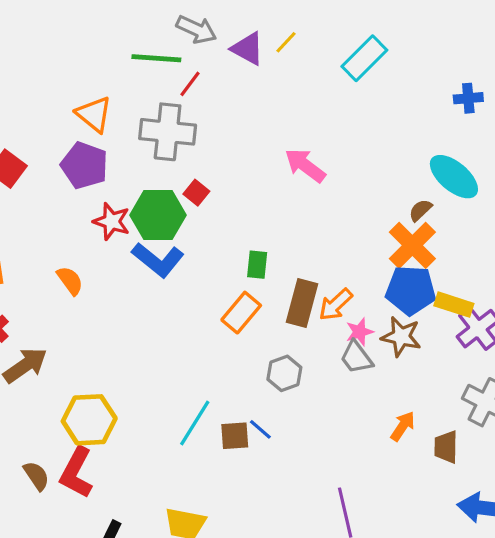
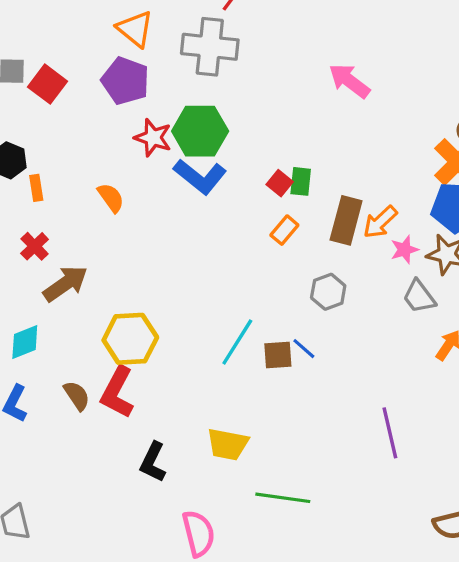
red square: (196, 193) -> (280, 183), moved
orange rectangle: (241, 313) -> (284, 230), size x0.7
gray trapezoid: (356, 357) -> (419, 297), moved

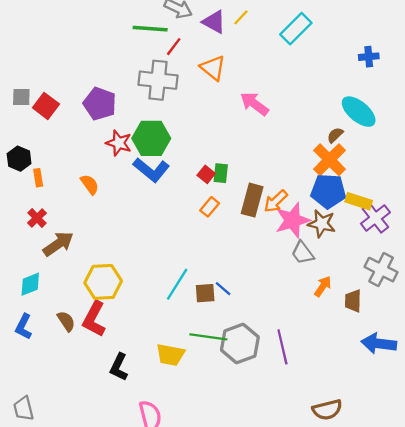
orange triangle: (135, 29) -> (213, 68), moved
pink star: (404, 250) -> (293, 220), size x1.8
gray hexagon: (328, 292) -> (240, 344), moved, size x1.6
green line: (283, 498) -> (208, 337), moved

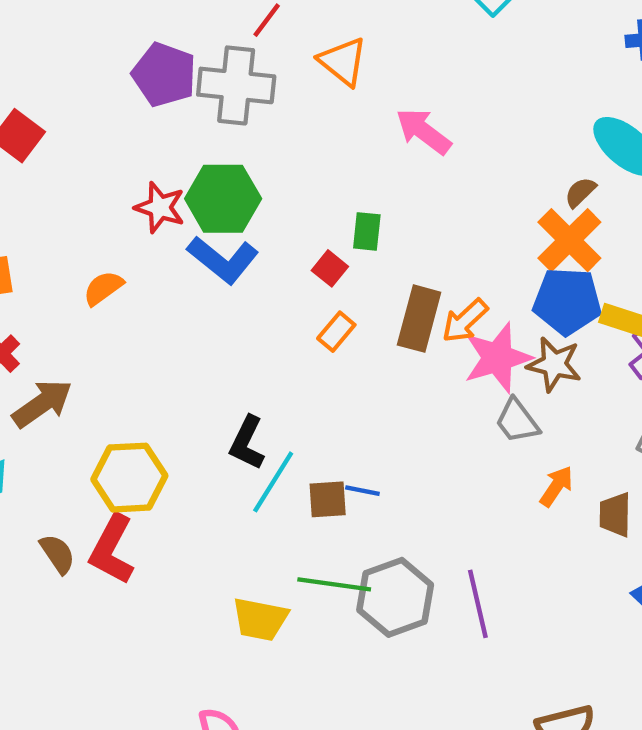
purple pentagon: (100, 104) -> (164, 75), moved
green rectangle: (221, 173) -> (367, 231), moved
orange semicircle: (90, 184) -> (103, 288), turned -90
blue line: (223, 289) -> (362, 491), turned -30
black L-shape: (119, 367) -> (247, 443), moved

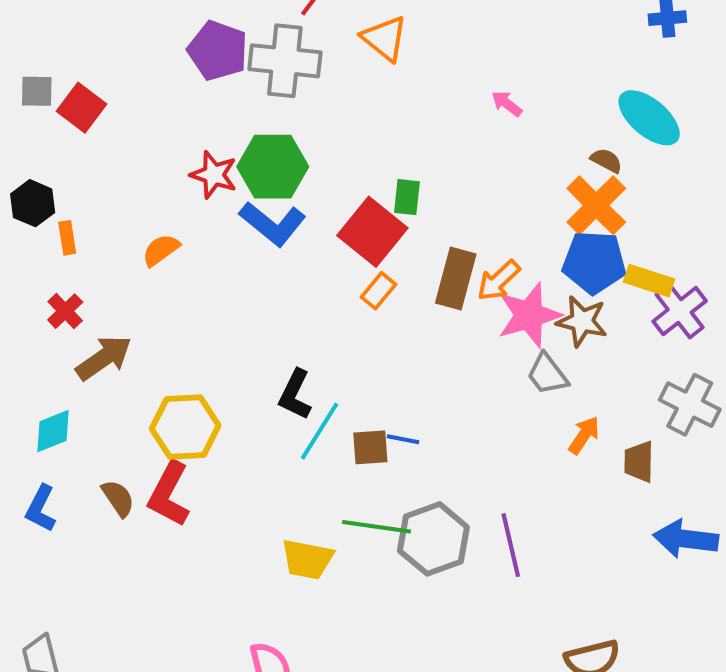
pink arrow: (423, 131) -> (507, 104), moved, size x0.6
brown semicircle: (580, 192) -> (606, 160), turned 72
red square: (330, 268) -> (372, 232), size x2.0

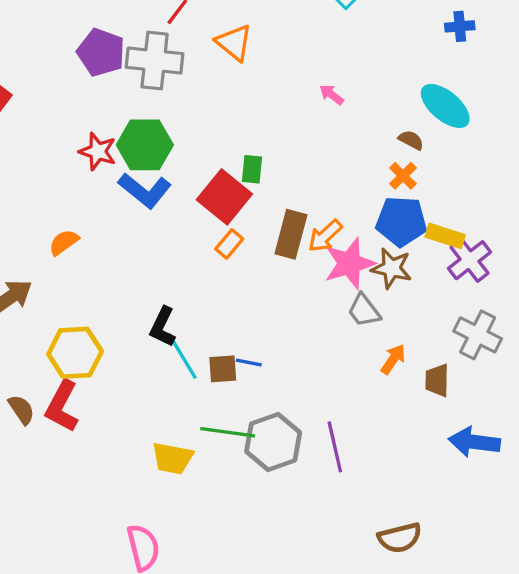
orange cross: (596, 205) -> (403, 176), size x0.6
orange semicircle: (161, 250) -> (64, 242), moved
cyan line: (320, 431) -> (182, 356), turned -63

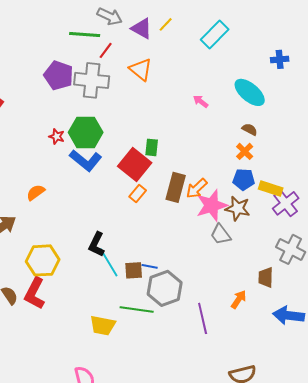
cyan ellipse: (445, 106) -> (250, 92), moved
red star: (98, 151) -> (57, 136), size x0.7
blue pentagon: (401, 221) -> (244, 179), size x0.7
orange arrow: (393, 359) -> (239, 299), moved
gray hexagon: (273, 442) -> (165, 288), moved

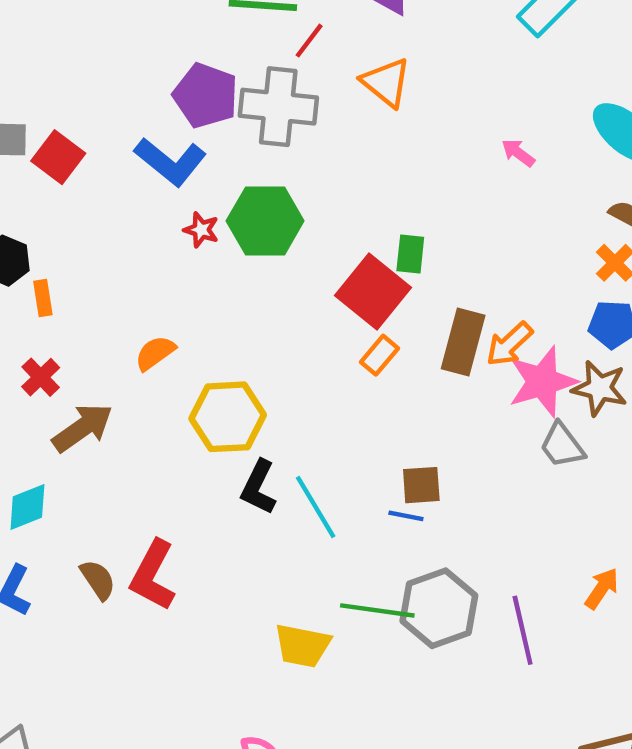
blue L-shape: (86, 160) -> (170, 162), moved
black L-shape: (97, 244) -> (258, 487), moved
yellow hexagon: (43, 260) -> (228, 417), moved
brown square: (134, 270) -> (421, 485), moved
gray hexagon: (165, 288) -> (439, 608), moved

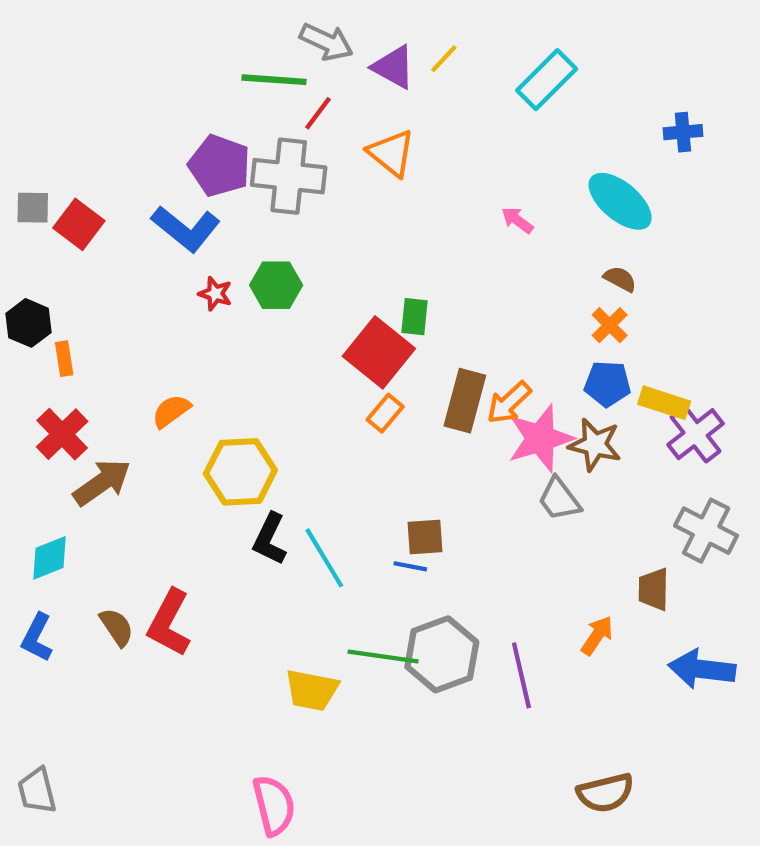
green hexagon: (265, 221) -> (276, 285), size x0.7
red cross: (41, 377) -> (62, 434), size x1.4

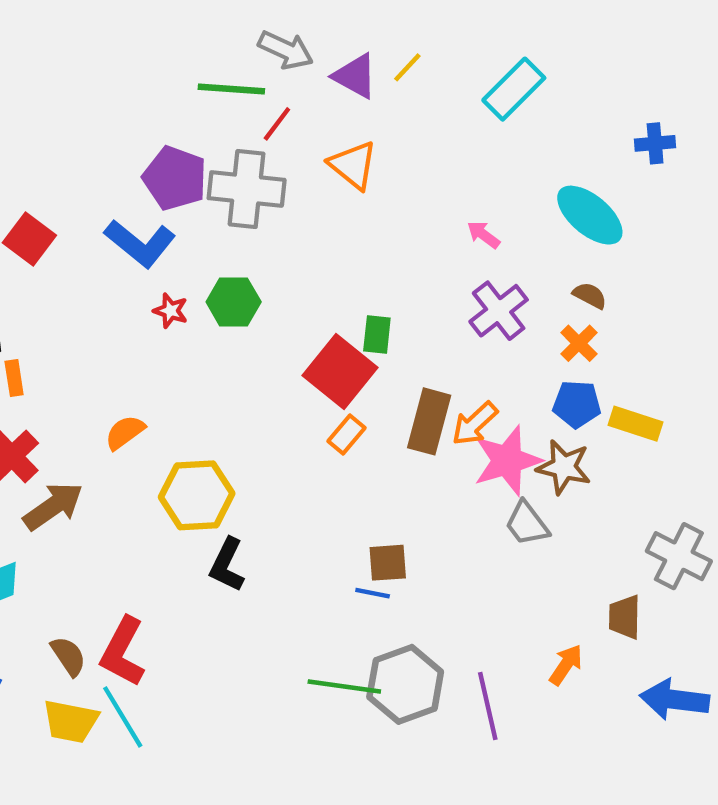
purple cross: (696, 434) -> (499, 311), moved
cyan line: (324, 558) -> (123, 717), moved
yellow trapezoid: (312, 690) -> (71, 721), moved

